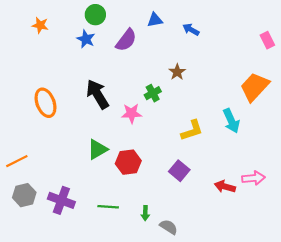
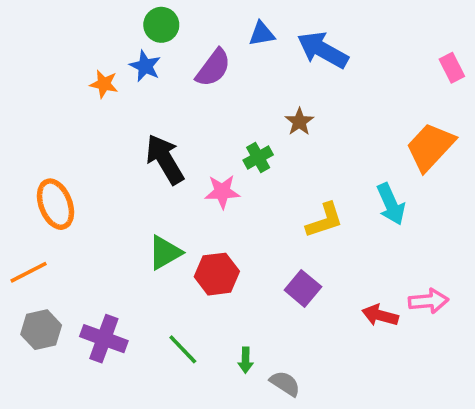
orange star: (40, 25) -> (104, 84), moved
blue arrow: (191, 29) -> (323, 50), size x1.8
orange ellipse: (45, 103) -> (55, 204), moved
green line: (108, 207) -> (183, 349), turned 42

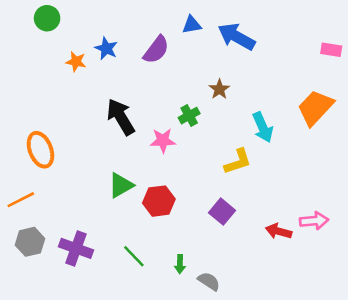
green circle: (161, 25) -> (47, 18), moved
pink rectangle: (452, 68) -> (331, 50), turned -54
cyan arrow: (391, 204) -> (263, 127), moved

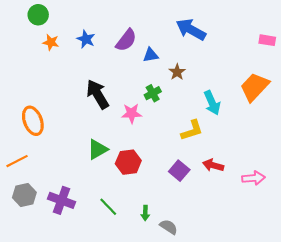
blue triangle: (192, 25) -> (151, 55), moved
orange star: (76, 62) -> (51, 42), moved
red arrow: (279, 231) -> (213, 165), moved

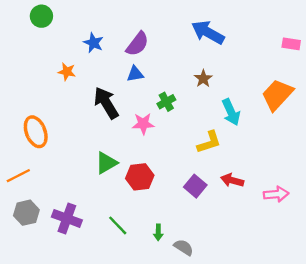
orange star: (51, 42) -> (67, 72), moved
blue triangle: (151, 55) -> (135, 74), moved
brown star: (177, 72) -> (203, 79), moved

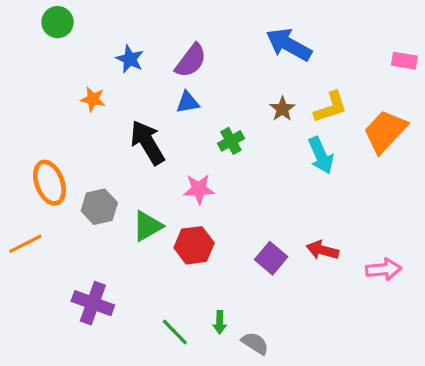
pink star: (143, 124) -> (199, 189), moved
yellow L-shape: (209, 142) -> (331, 107), moved
gray hexagon: (26, 213) -> (99, 207), moved
green line: (118, 225) -> (175, 332), moved

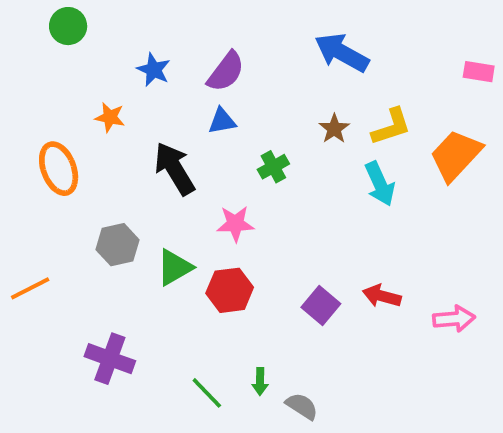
orange ellipse: (50, 183) -> (59, 169), moved

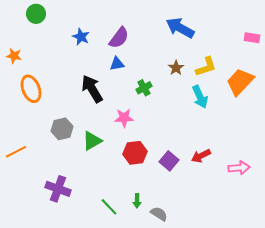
orange star: (110, 117) -> (14, 56), moved
red hexagon: (230, 290) -> (135, 153), moved
red arrow: (382, 296) -> (201, 156), turned -42

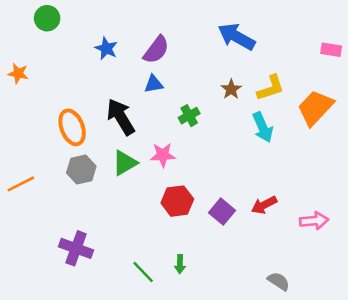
orange ellipse: (31, 89) -> (72, 127), moved
green triangle: (92, 141) -> (125, 163), moved
orange line: (16, 152) -> (21, 184), moved
gray semicircle: (159, 214) -> (279, 281), moved

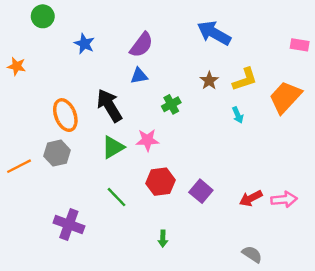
blue star: (106, 48) -> (84, 44), moved
cyan arrow: (263, 127) -> (238, 115), size x0.6
gray hexagon: (81, 169) -> (57, 153), moved
red arrow: (264, 205) -> (251, 198), moved
green line: (143, 272) -> (116, 197), moved

